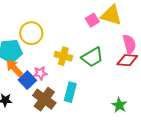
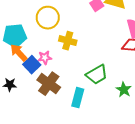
yellow circle: (31, 33) -> (48, 18), moved
green trapezoid: (92, 57) -> (97, 75), moved
cyan rectangle: (70, 92) -> (78, 98), moved

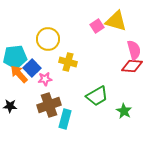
blue square: (32, 65) -> (32, 68), moved
brown cross: (49, 84) -> (49, 105), turned 35
cyan rectangle: (78, 98) -> (65, 119), moved

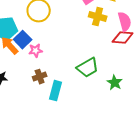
yellow cross: (68, 62) -> (98, 17), moved
brown cross: (49, 105) -> (40, 77), size x0.6

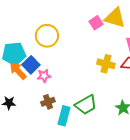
yellow cross: (98, 17) -> (106, 64), moved
green trapezoid: (88, 68) -> (86, 105), moved

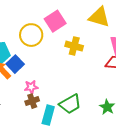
pink square: (96, 23) -> (55, 21), moved, size x1.5
yellow cross: (106, 64) -> (74, 46), moved
pink star: (44, 76) -> (31, 87), moved

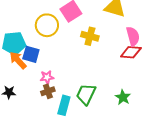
blue square: (15, 64) -> (31, 54), turned -30
green trapezoid: (70, 104) -> (86, 94), turned 145

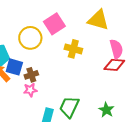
brown cross: (48, 91) -> (31, 75), moved

